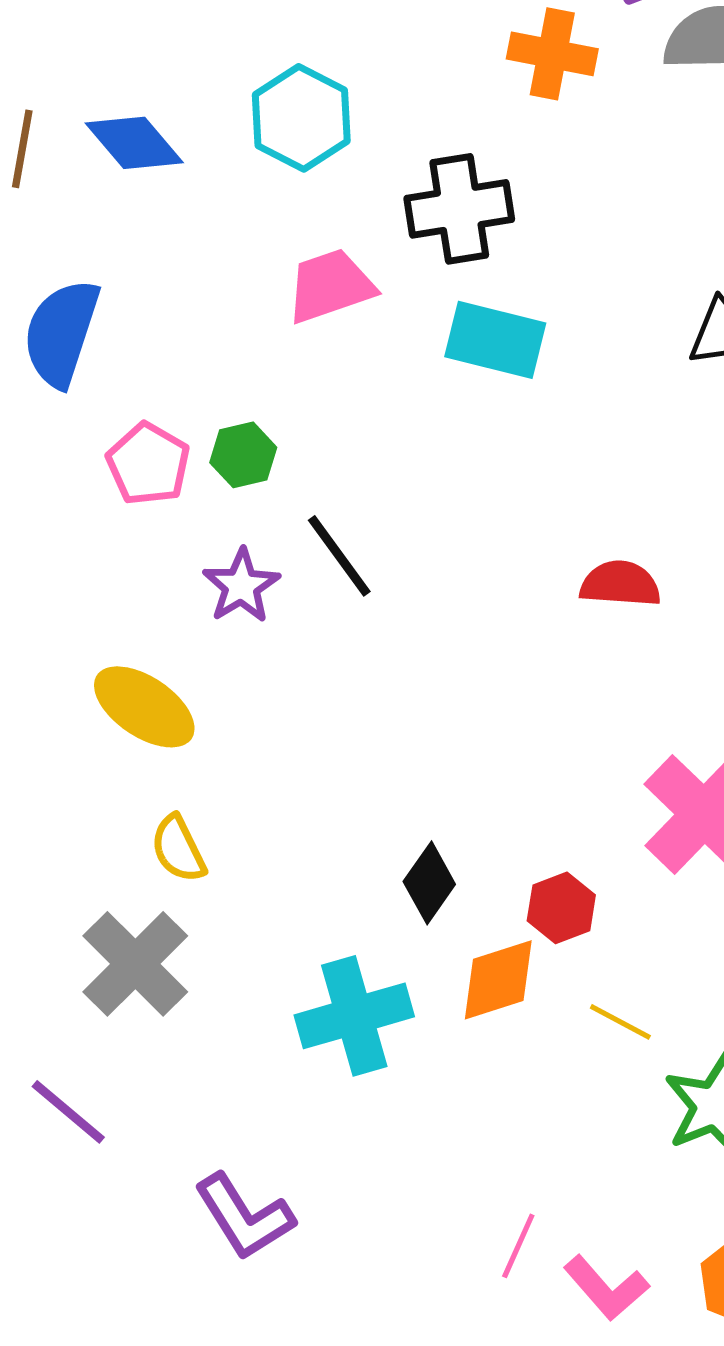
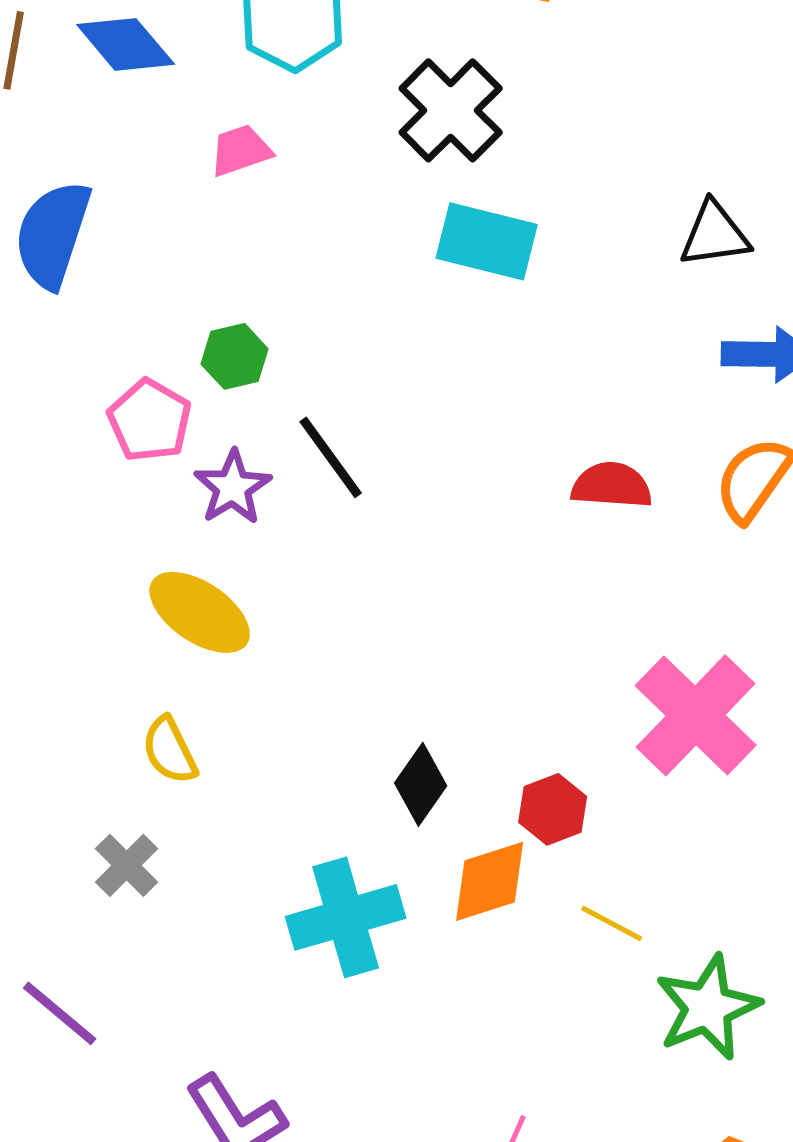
black cross: (459, 209) -> (451, 110), turned -36
pink trapezoid: (330, 286) -> (241, 150), moved, size x0.7
pink pentagon: (148, 464) -> (150, 420), moved
yellow ellipse: (144, 707) -> (200, 612), moved
gray cross: (135, 964) -> (127, 865), size x0.6

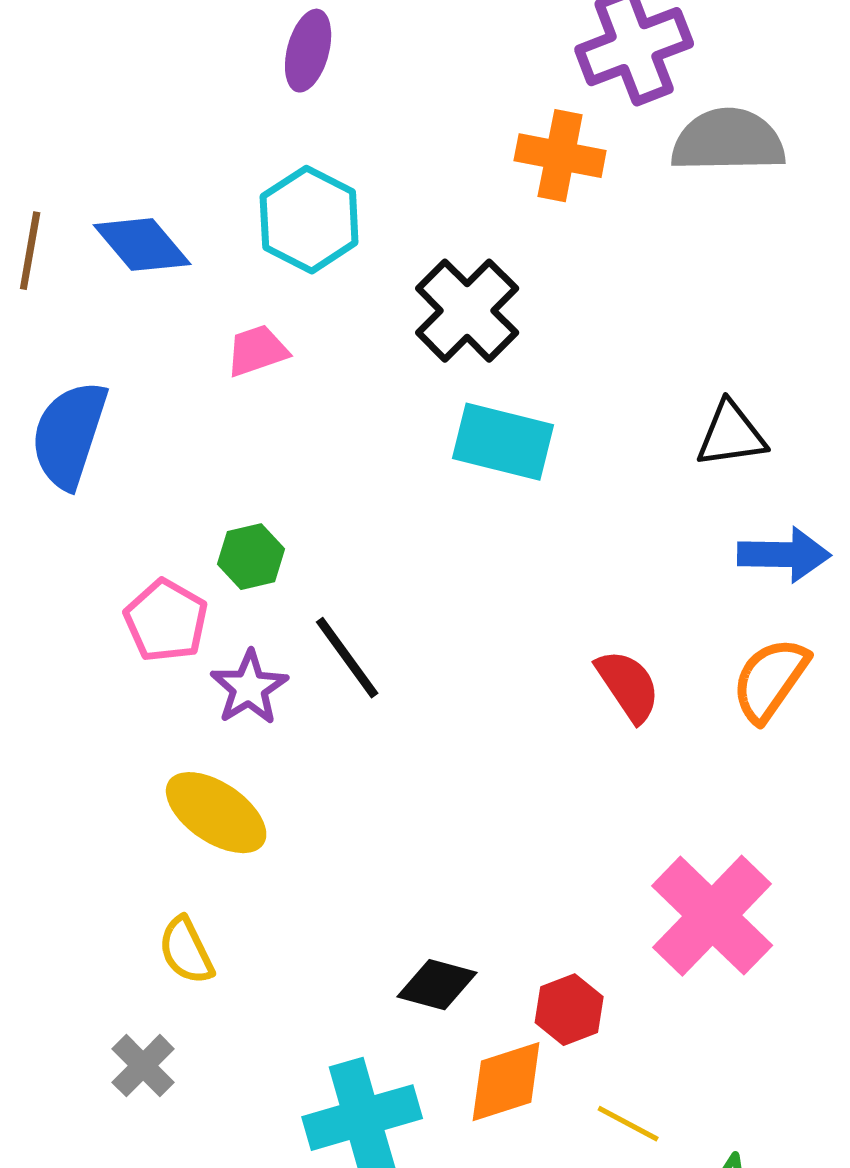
red semicircle: (612, 485) -> (628, 686), turned 52
black diamond: (421, 784) -> (437, 985), turned 70

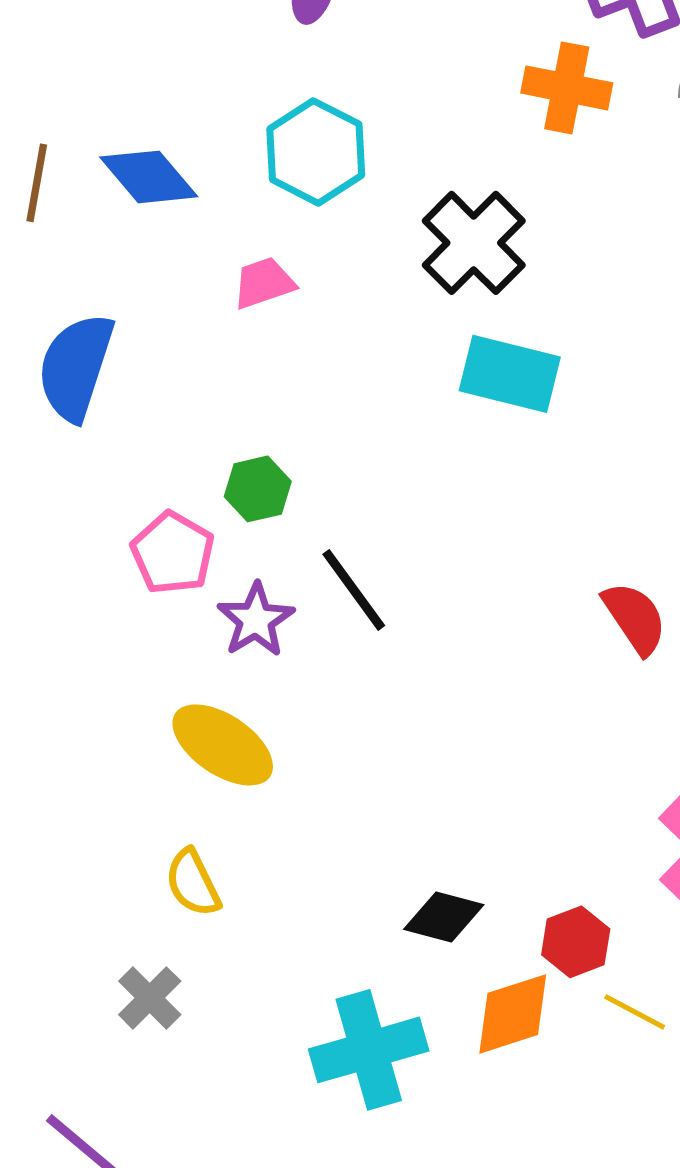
yellow line: (628, 1124) -> (635, 1012), moved

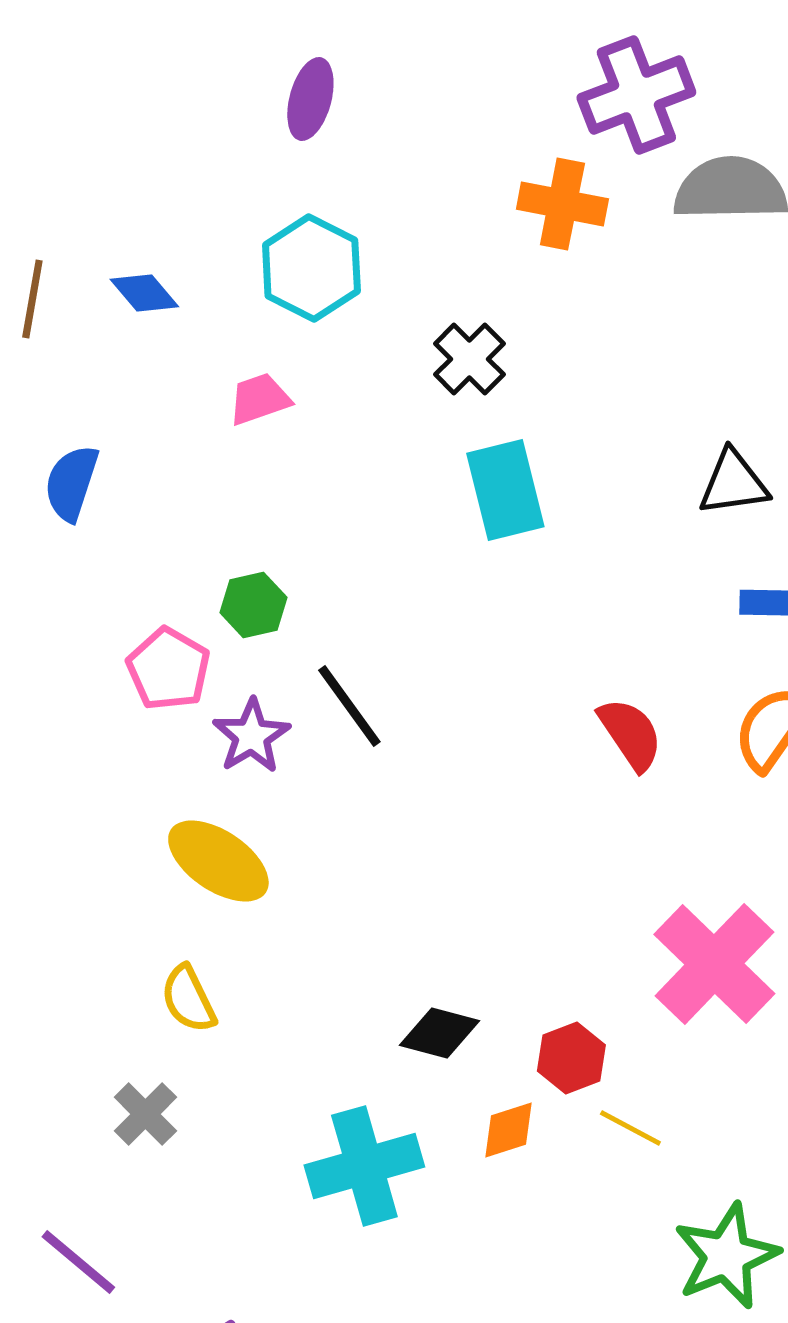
blue diamond: (149, 177) -> (144, 293), size x0.7
black cross: (474, 243) -> (469, 359), size x0.7
blue semicircle: (76, 367) -> (71, 483), size x0.7
cyan rectangle: (510, 374) -> (505, 490), turned 62
orange diamond: (513, 1014) -> (508, 1130), size x0.7

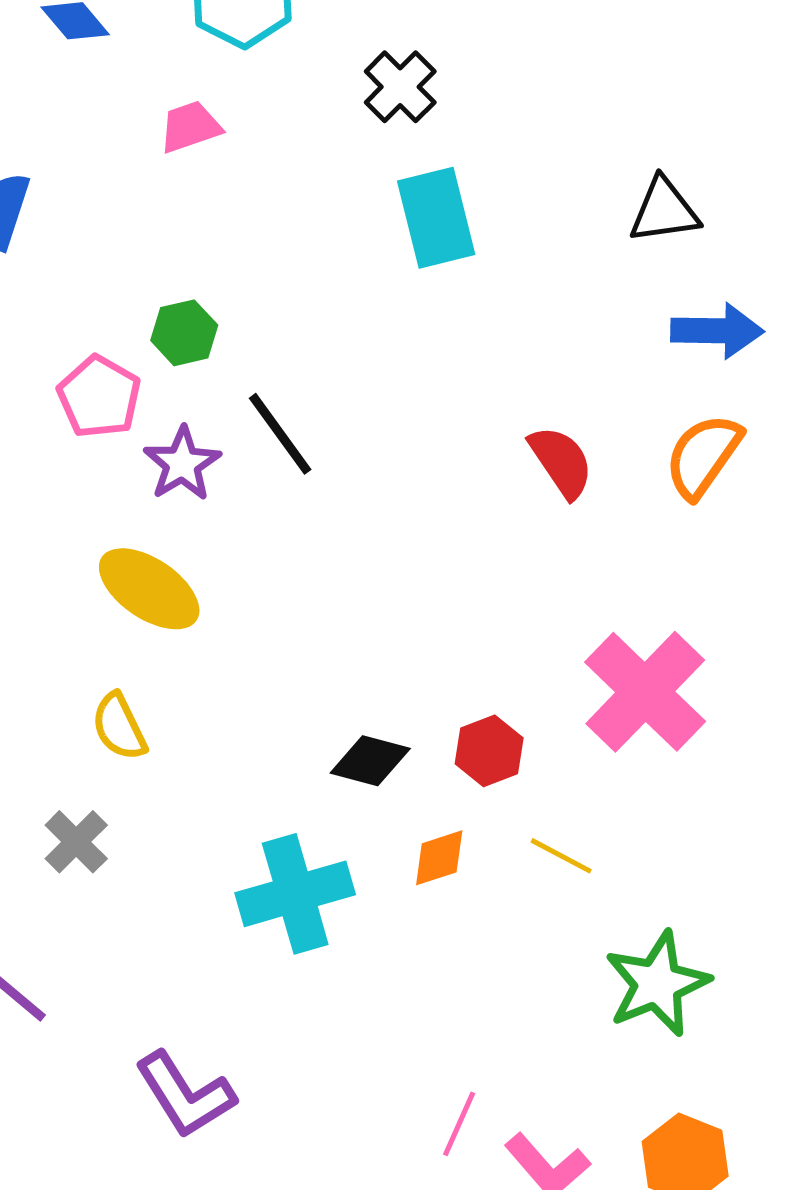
red hexagon: (571, 1058) -> (489, 751), moved

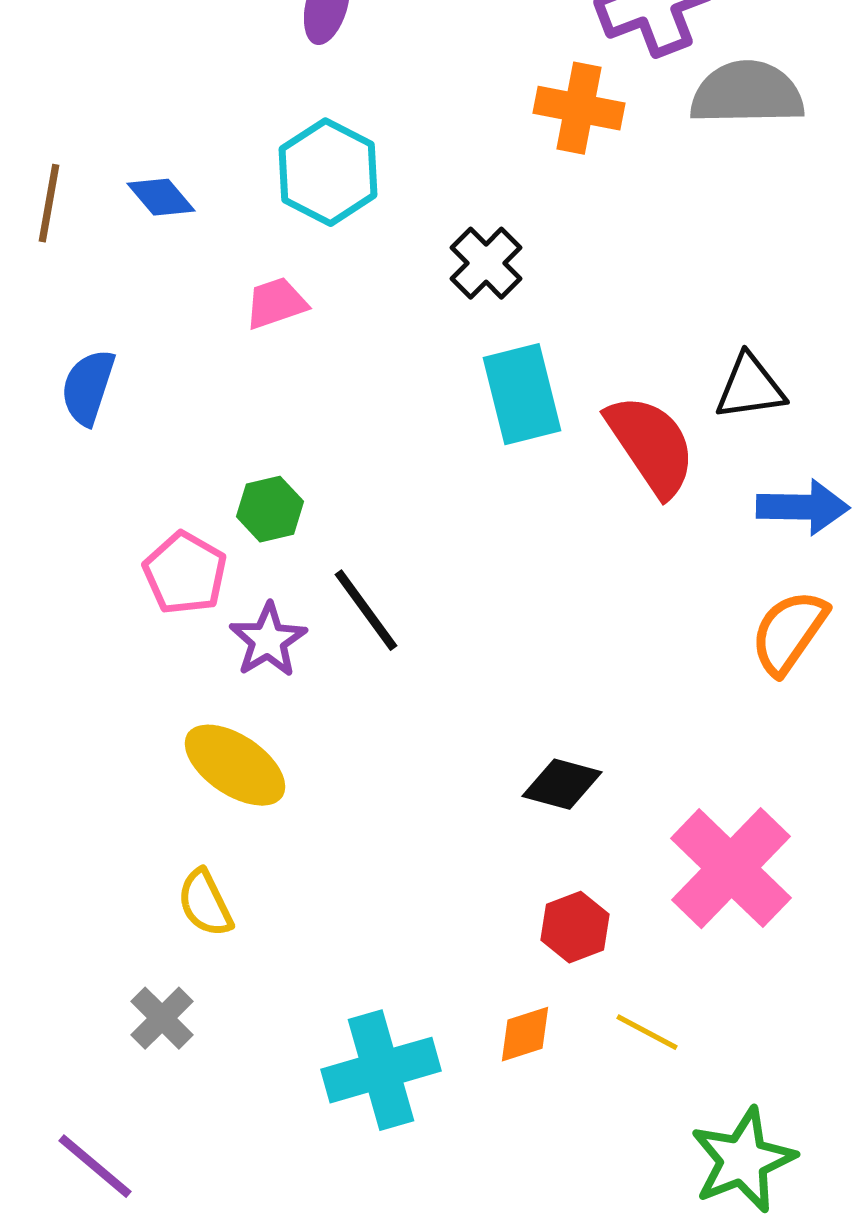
red semicircle: (561, 462) -> (651, 445), moved, size x1.4
black diamond: (370, 761) -> (562, 784), moved

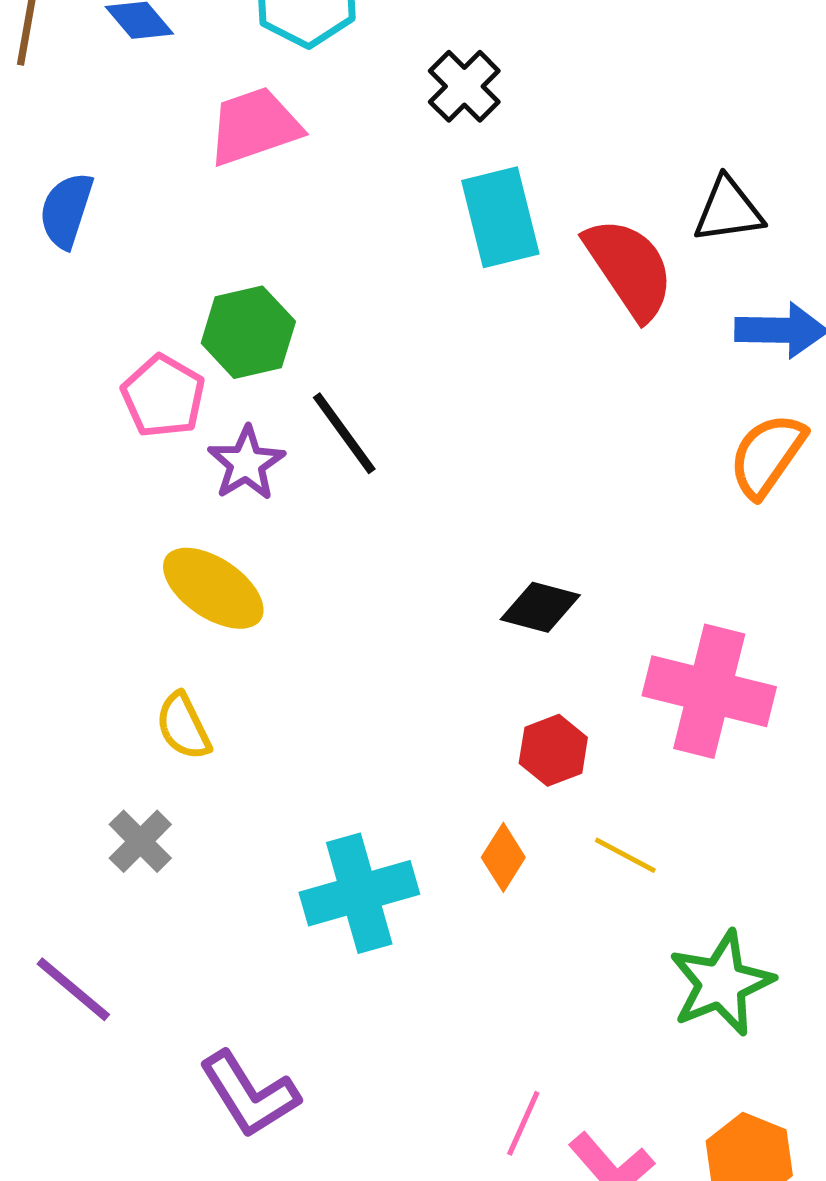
pink trapezoid: (276, 303) -> (254, 126), size x1.5
green hexagon: (270, 509) -> (248, 332), size x1.4
pink cross: (731, 868) -> (709, 691), turned -30
orange diamond: (525, 1034) -> (503, 857), turned -40

